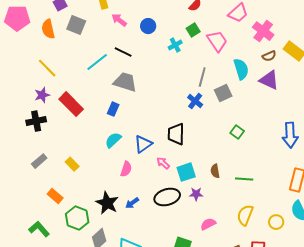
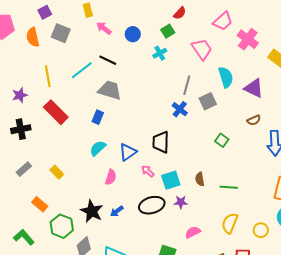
green square: (193, 30) -> (168, 31), moved
brown semicircle: (269, 56) -> (254, 120), moved
yellow line: (47, 68) -> (48, 76), moved, turned 35
purple star: (42, 95) -> (20, 95), moved

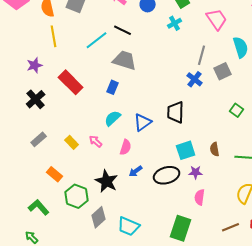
yellow line: (48, 76) -> (54, 36), moved
black cross: (21, 129) -> (36, 99), turned -30
pink arrow: (148, 171) -> (96, 141), moved
blue arrow: (117, 211) -> (136, 171), moved
pink semicircle: (193, 232) -> (200, 197), moved, turned -56

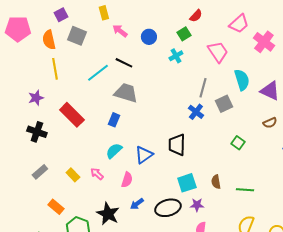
black cross: (36, 99) -> (37, 132), turned -30

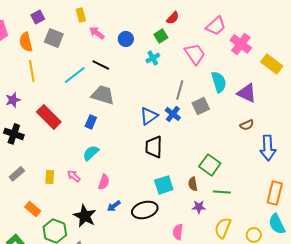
green square: (238, 143) -> (210, 165), moved, size x1.5
blue triangle: (144, 155) -> (149, 116), moved
yellow rectangle: (73, 175) -> (50, 177), turned 48
purple star: (197, 205) -> (199, 207), moved

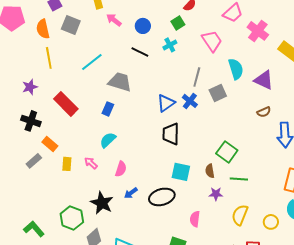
black line: (101, 65) -> (140, 52), moved
cyan square: (164, 185) -> (181, 172), turned 30
orange rectangle: (33, 209) -> (50, 144), moved

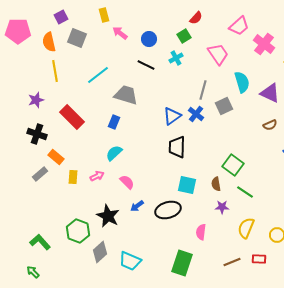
pink arrow: (91, 163) -> (97, 176), turned 112
pink semicircle: (121, 169) -> (127, 182), turned -63
green line: (239, 179) -> (245, 192), turned 30

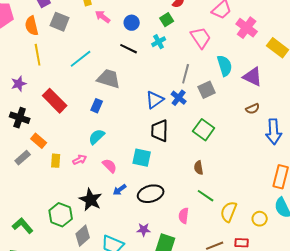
green square: (233, 165) -> (204, 130), moved
cyan square: (187, 185) -> (142, 158), moved
green line: (245, 192) -> (206, 196), moved
purple star: (222, 207) -> (144, 230), moved

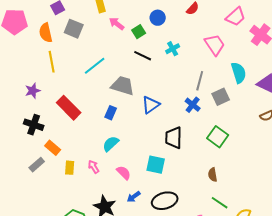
green square: (167, 20) -> (139, 32), moved
blue circle: (132, 23) -> (158, 18), moved
blue triangle: (155, 100) -> (151, 105), moved
pink arrow: (80, 160) -> (94, 167), turned -96

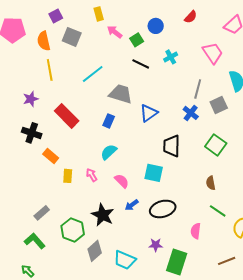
gray rectangle: (37, 165) -> (42, 213), moved

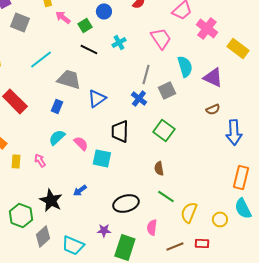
pink semicircle: (122, 181) -> (81, 143), moved
black ellipse: (163, 209) -> (126, 203), moved
pink semicircle: (196, 231) -> (152, 227), moved

